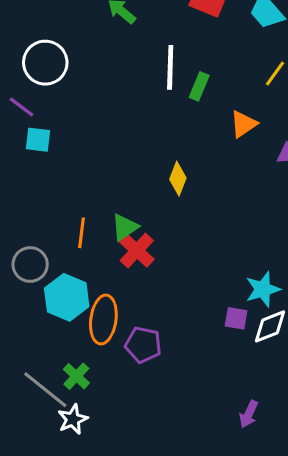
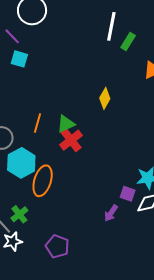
purple pentagon: (143, 345) -> (57, 246), moved
purple arrow: (249, 414) -> (111, 213), moved

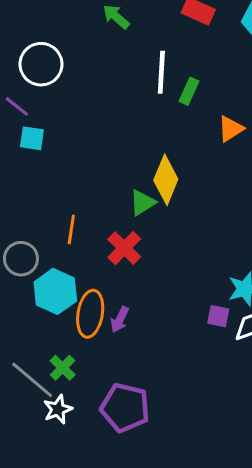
yellow diamond: (105, 98) -> (166, 180), size x1.5
green triangle: (66, 124) -> (143, 203), moved
purple arrow: (111, 213) -> (120, 319), moved
purple pentagon: (57, 246) -> (125, 408), size x1.4

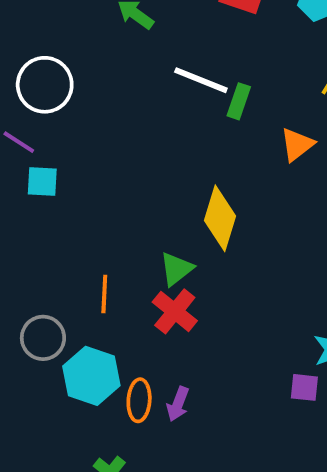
white line: (161, 72) -> (201, 80), turned -66
green triangle: (143, 203) -> (176, 269), moved
orange ellipse: (90, 314) -> (139, 400), size x0.7

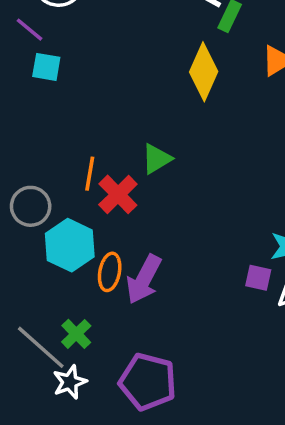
yellow diamond: (220, 218) -> (204, 72), moved
red cross: (175, 311) -> (118, 194), moved
purple arrow: (178, 404) -> (144, 279), size x1.6

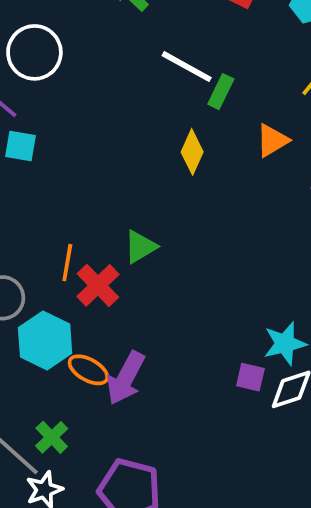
yellow diamond: (204, 72) -> (192, 152), size x0.7
orange ellipse: (110, 272) -> (88, 370), turned -72

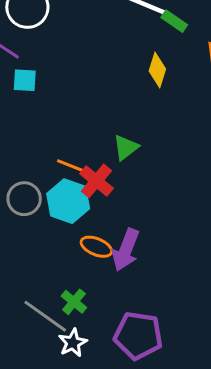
green rectangle: (221, 92) -> (174, 21), turned -75
orange line: (67, 263) -> (71, 166), turned -72
cyan hexagon: (45, 340) -> (68, 201), moved

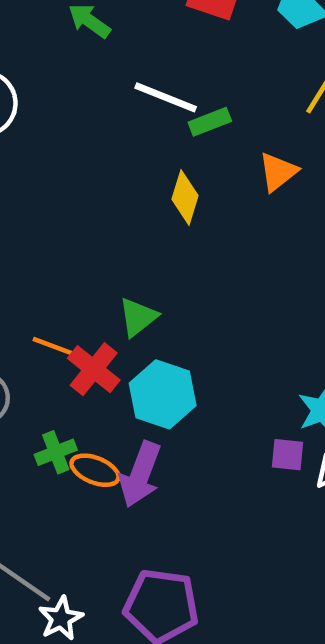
green rectangle: (174, 21) -> (210, 122), turned -55
cyan hexagon: (68, 201) -> (163, 394), moved
green cross: (74, 302) -> (56, 452), moved, turned 30

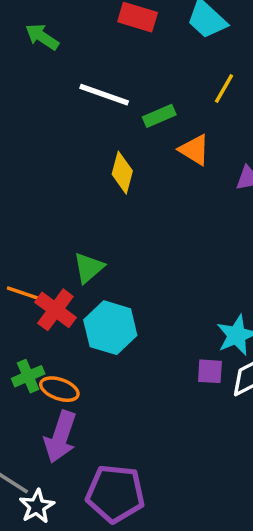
green rectangle: (210, 122) -> (159, 116), moved
orange triangle: (278, 172) -> (194, 150), turned -48
purple arrow: (140, 474) -> (60, 437), moved

